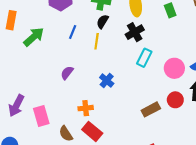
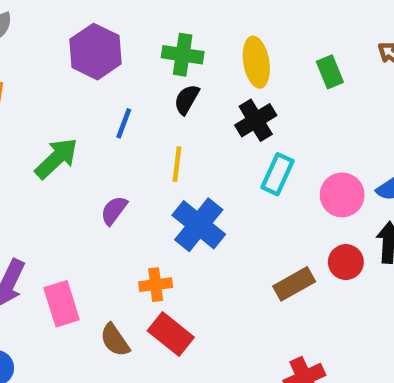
green arrow: (34, 37) -> (56, 158), moved
yellow line: (97, 41) -> (177, 164), moved
blue cross: (107, 80) -> (199, 225), size x1.6

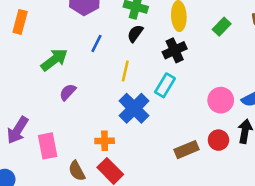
green rectangle: (330, 72) -> (222, 27), turned 60
cyan rectangle: (277, 174) -> (165, 85), moved
purple semicircle: (114, 210) -> (68, 92), moved

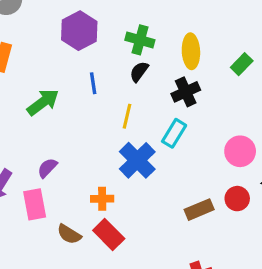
blue line: (96, 43) -> (93, 83), turned -36
purple semicircle: (68, 92) -> (47, 168), moved
brown semicircle: (77, 171) -> (69, 234), turned -30

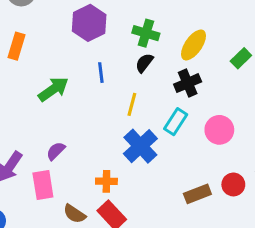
yellow ellipse: (191, 51) -> (194, 45), turned 36
pink circle: (240, 151) -> (219, 130), moved

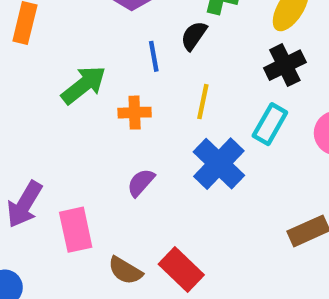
black semicircle: (144, 63) -> (194, 36), moved
purple semicircle: (56, 151) -> (141, 183), moved
orange cross: (106, 181) -> (135, 113), moved

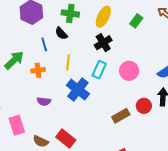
black semicircle: (194, 36) -> (61, 33), turned -72
purple semicircle: (141, 183) -> (44, 101), turned -120

